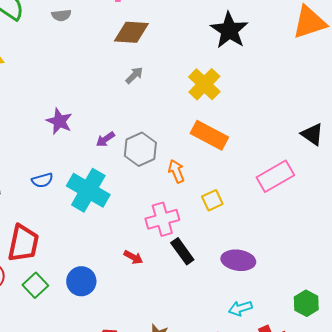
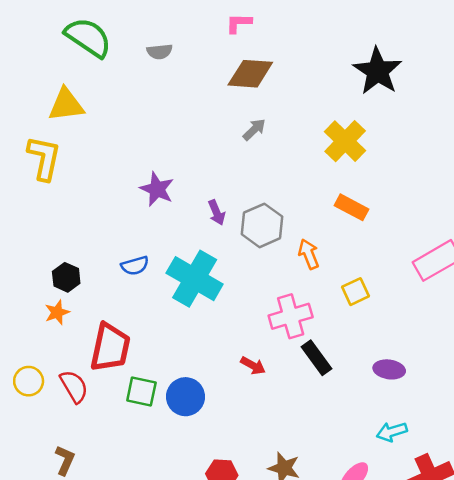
orange rectangle: (209, 135) -> (352, 207), size x0.7
purple arrow: (105, 139) -> (217, 212), turned -78
purple ellipse: (238, 260) -> (389, 369), size x0.7
green square: (35, 285) -> (141, 391), moved, turned -35

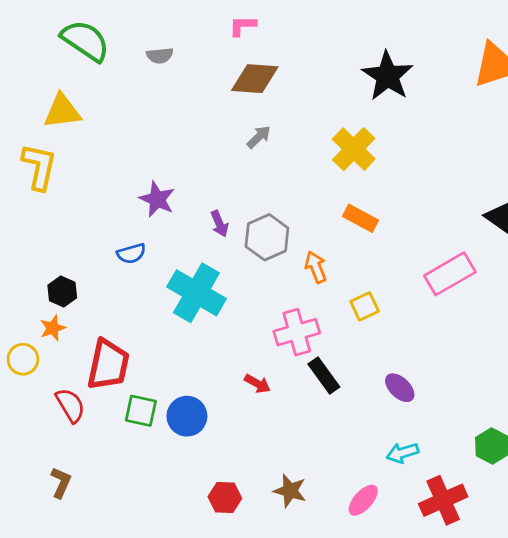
blue semicircle: (135, 266) -> (131, 253), moved
purple ellipse: (389, 369) -> (400, 388), turned 36
yellow circle: (29, 381) -> (23, 359), moved

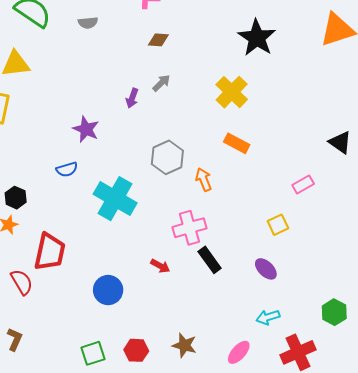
brown diamond: (255, 79) -> (158, 40), size x0.6
purple arrow: (219, 224) -> (132, 98), moved, turned 42
pink rectangle: (450, 274) -> (303, 185), size x0.6
yellow square: (365, 306) -> (278, 225), moved
green square: (141, 411) -> (93, 353), moved, turned -30

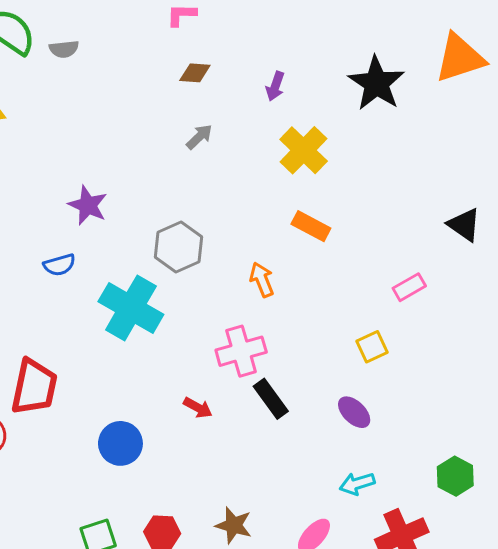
gray semicircle: (88, 23) -> (64, 49), moved
black star: (257, 38) -> (376, 83), moved
purple arrow: (132, 98) -> (275, 86), moved
gray hexagon: (167, 157) -> (179, 247), moved

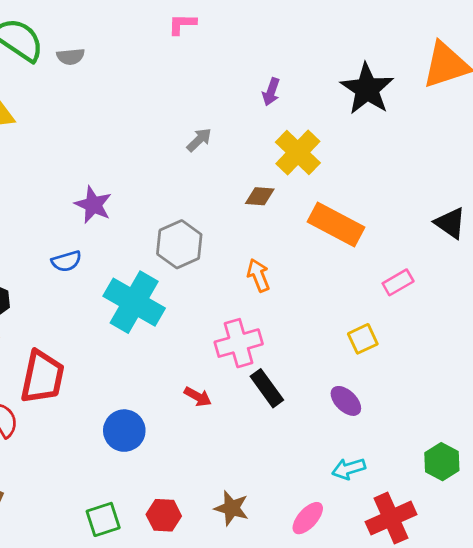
brown diamond: (195, 73) -> (260, 196), moved
orange rectangle: (311, 226) -> (336, 224), moved, size x1.5

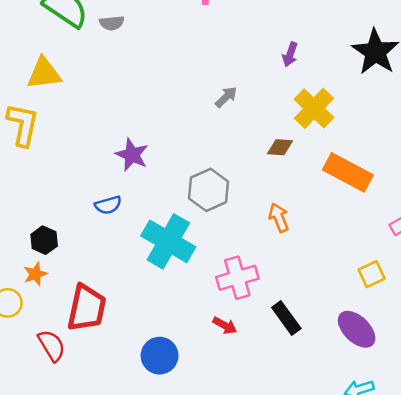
pink cross: (239, 343) -> (237, 278), moved
purple ellipse: (346, 401) -> (357, 329), size x1.4

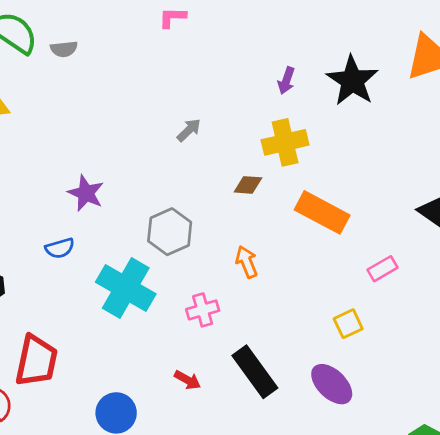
purple arrow: (290, 54) -> (286, 81), moved
yellow cross: (314, 108) -> (285, 142), turned 33
pink cross: (237, 278) -> (203, 310), moved, size x0.7
black rectangle: (286, 318) -> (255, 372), size x1.4

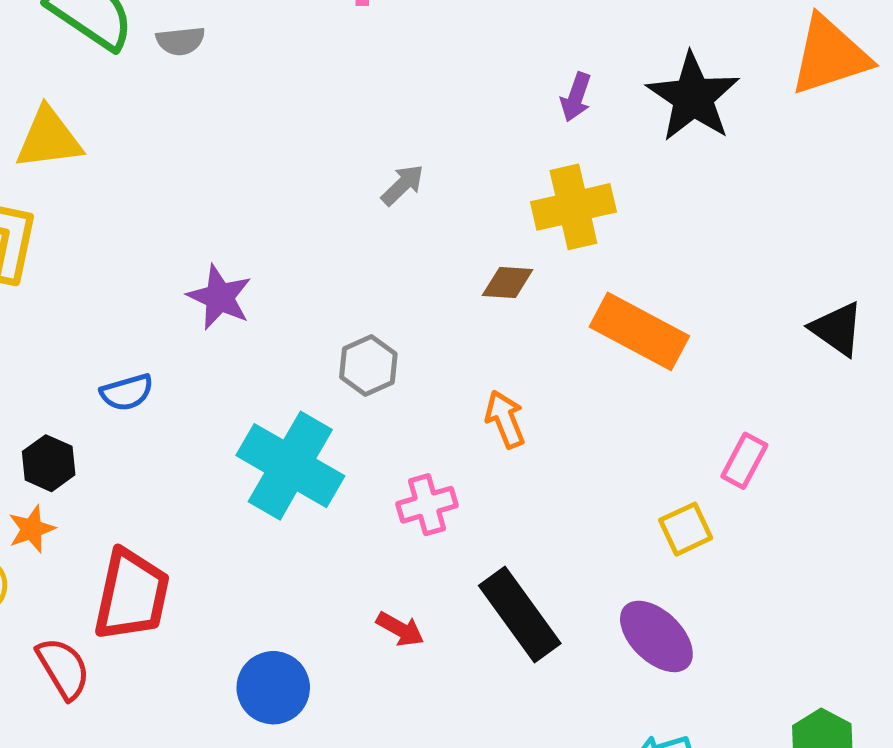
gray hexagon: (170, 232) -> (368, 366), size x0.7
blue semicircle: (60, 248) -> (127, 392), moved
pink rectangle: (383, 269) -> (744, 461), moved, turned -32

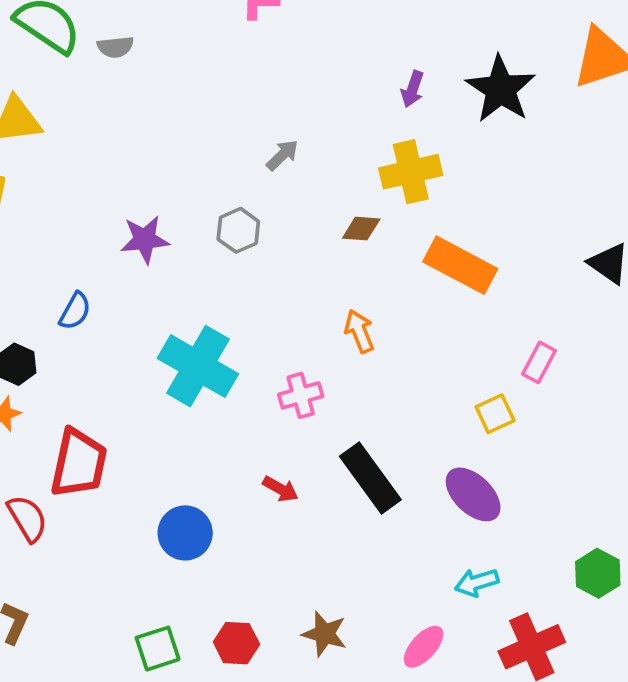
purple star: (220, 297) -> (145, 240), turned -30
gray hexagon: (368, 366) -> (238, 230), moved
blue semicircle: (127, 392) -> (75, 311), turned -45

